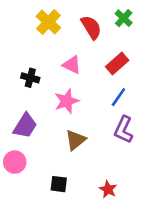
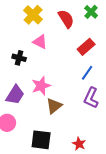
pink triangle: (72, 65) -> (40, 42), moved
pink star: (67, 101) -> (41, 86), moved
black square: (59, 184) -> (41, 140), size x1.5

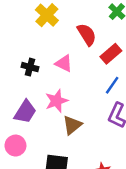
red semicircle: (66, 19) -> (87, 34), moved
pink triangle: (40, 42) -> (64, 63), moved

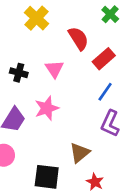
pink triangle: (64, 63) -> (54, 69), turned 30
brown triangle: (72, 125) -> (80, 153), moved

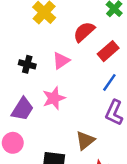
red semicircle: (78, 38) -> (84, 32), turned -100
pink triangle: (54, 69) -> (61, 61), turned 30

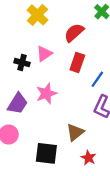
red rectangle: (108, 51) -> (77, 63), moved, turned -30
pink triangle: (61, 61) -> (44, 54), moved

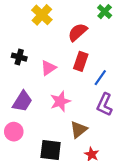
pink triangle: (44, 54) -> (48, 68), moved
black cross: (22, 63) -> (19, 57), moved
pink star: (46, 94) -> (60, 101), moved

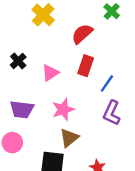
black cross: (19, 57) -> (18, 61), turned 32
purple trapezoid: (22, 101) -> (22, 109), turned 65
brown triangle: (79, 129) -> (69, 138), moved

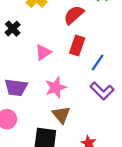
black cross: (18, 61) -> (13, 29), moved
purple L-shape: (112, 113) -> (102, 91), turned -70
brown triangle: (69, 138) -> (61, 115), turned -30

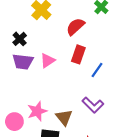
purple trapezoid: (16, 87) -> (23, 62), moved
pink star: (56, 87) -> (37, 111), moved
purple L-shape: (102, 91) -> (93, 105), moved

